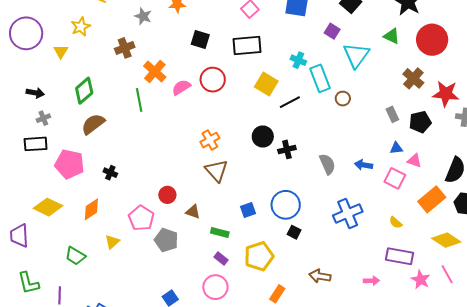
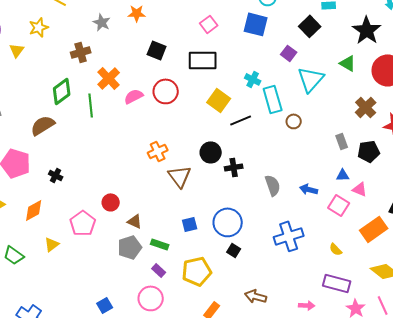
green diamond: (84, 91) -> (62, 91), moved
brown triangle: (217, 171) -> (180, 176), moved
gray pentagon: (166, 240) -> (130, 247), moved, turned 30

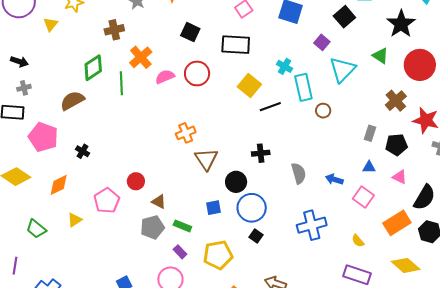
gray rectangle: (342, 141) -> (370, 133), turned 35
black circle: (211, 152) -> (236, 182), moved
pink triangle: (360, 189) -> (400, 177), moved

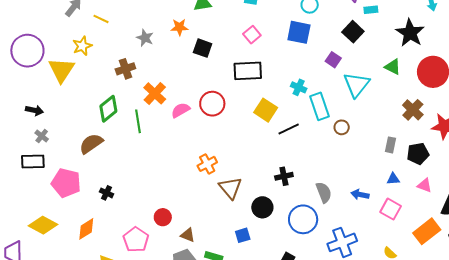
yellow triangle: (51, 24) -> (61, 70), size x1.8
black square: (190, 32) -> (203, 48), moved
gray cross: (24, 88) -> (42, 136), turned -32
blue circle: (252, 208) -> (303, 219), moved

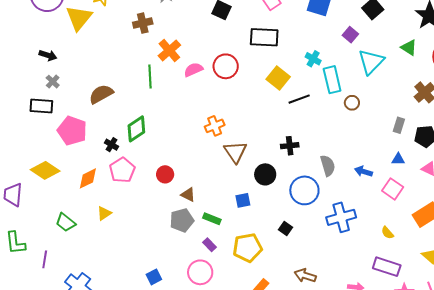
green diamond: (108, 109) -> (136, 129), moved
pink pentagon: (136, 240) -> (122, 170), moved

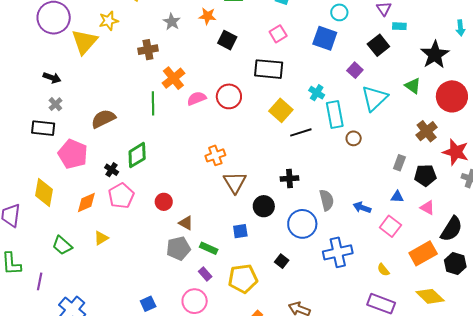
yellow diamond: (45, 170) -> (44, 192), turned 64

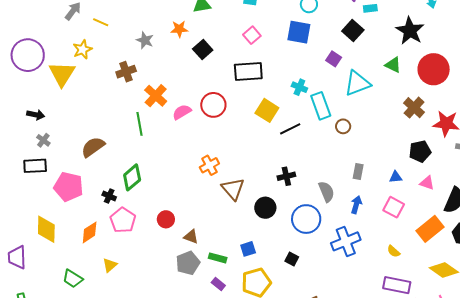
black square: (227, 40) -> (203, 49), turned 30
cyan triangle: (374, 98) -> (357, 83), turned 32
gray rectangle: (399, 163) -> (358, 171), moved
blue arrow: (362, 207) -> (356, 205), moved, turned 96
blue square: (240, 231) -> (248, 249), moved

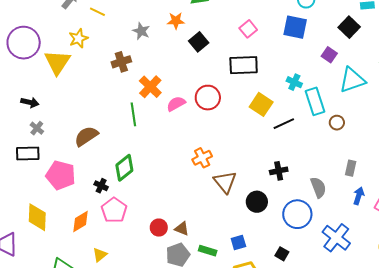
blue arrow: (356, 205) -> (359, 196), moved
red circle: (166, 219) -> (159, 228), moved
blue cross: (346, 241) -> (336, 238), turned -32

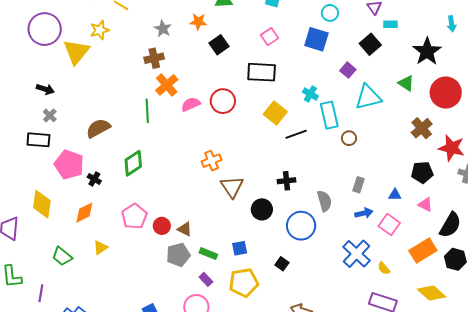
brown cross: (121, 62) -> (154, 58), moved
black cross: (101, 186) -> (94, 179), moved
blue arrow: (359, 196) -> (364, 213), turned 54
pink pentagon: (114, 210) -> (134, 216), moved
blue cross: (336, 238) -> (357, 254), moved

